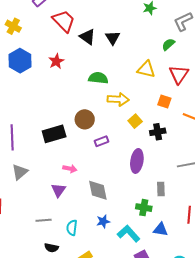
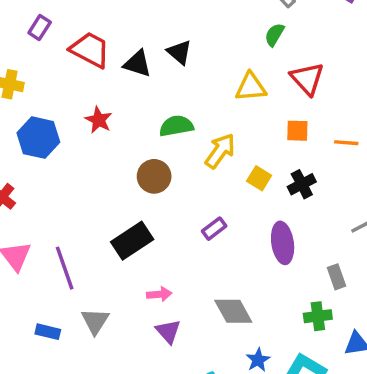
yellow arrow: (118, 99) -> (220, 151), turned -40
brown circle: (85, 119) -> (154, 176), moved
pink arrow: (70, 169) -> (159, 294), moved

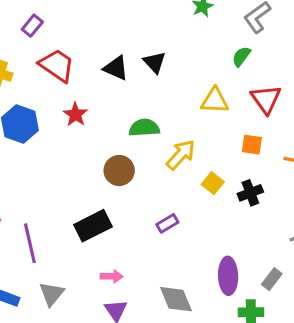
red trapezoid: (90, 50) -> (57, 65), moved
purple ellipse: (283, 243) -> (228, 276), moved
gray rectangle: (336, 277) -> (272, 279), turned 50

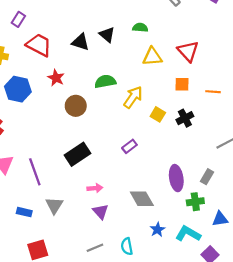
green semicircle: (241, 56) -> (140, 27), moved, turned 64
brown circle: (119, 171) -> (76, 106), moved

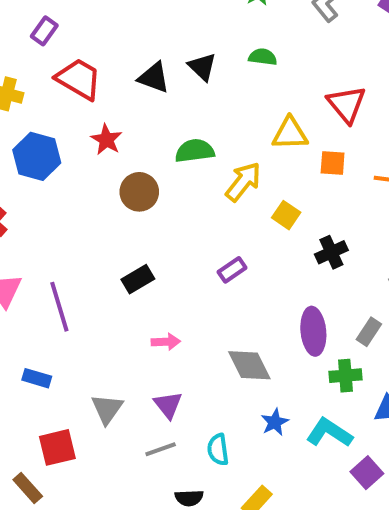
yellow triangle: (152, 57) -> (290, 133), moved
black cross: (185, 118) -> (331, 252), moved
black rectangle: (78, 154) -> (138, 279), size x0.7
gray triangle: (54, 205) -> (107, 409), moved
purple triangle: (101, 212) -> (168, 405), moved

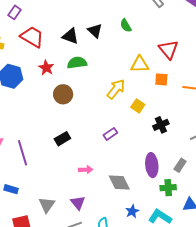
green semicircle: (263, 57) -> (126, 26), turned -128
green semicircle: (195, 151) -> (77, 63), moved
pink arrow: (166, 342) -> (86, 170), moved

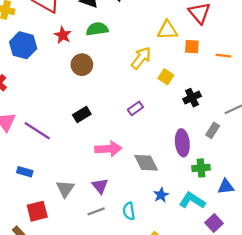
purple line: (23, 153) -> (37, 131), turned -40
gray rectangle: (180, 165) -> (213, 130), moved
pink arrow: (86, 170) -> (108, 149), size x1.6

